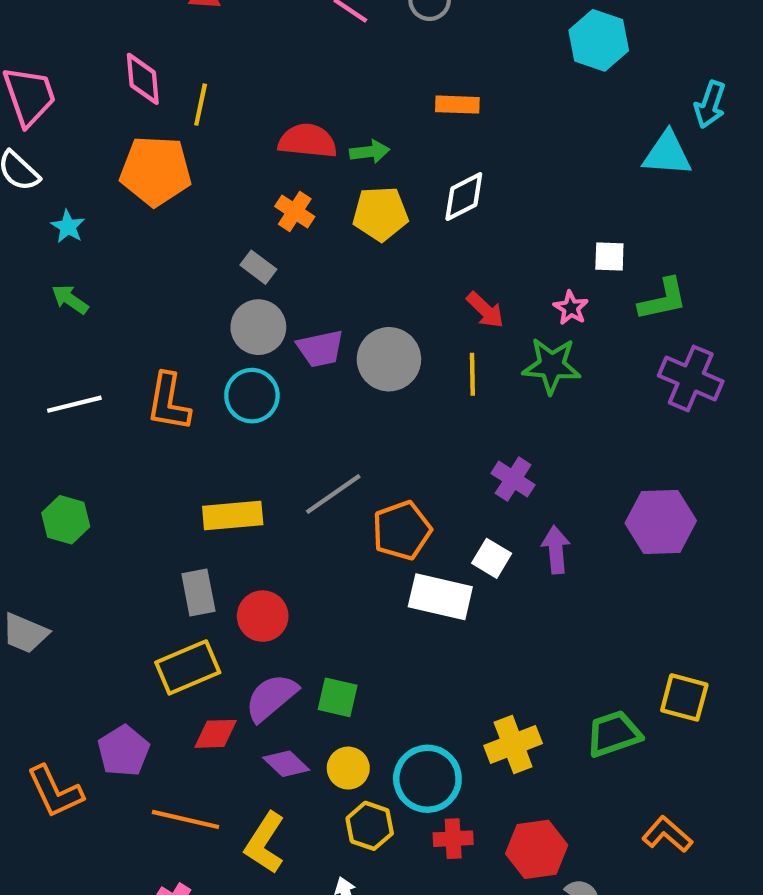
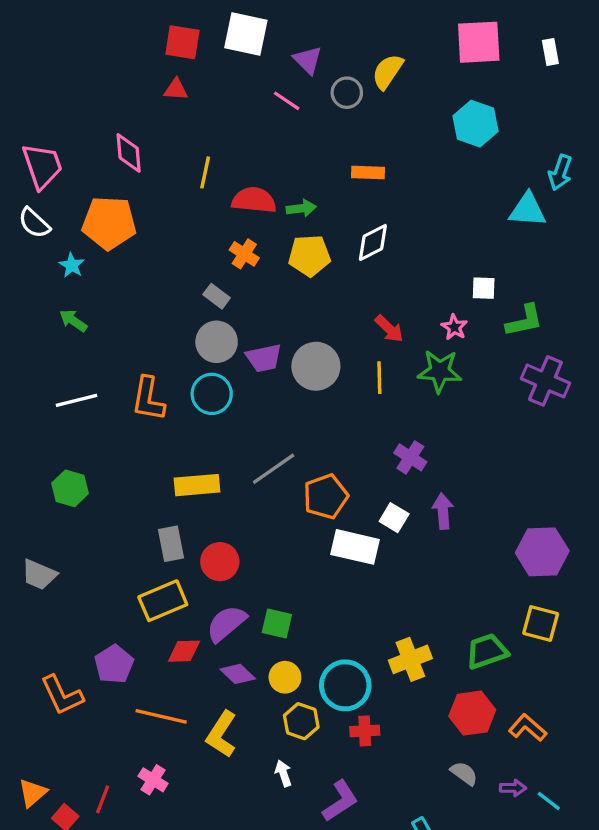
yellow line: (201, 105) -> (205, 172), moved
orange pentagon: (156, 171) -> (109, 223), moved
purple hexagon: (661, 522) -> (542, 552), moved
red hexagon: (537, 849) -> (472, 713), moved

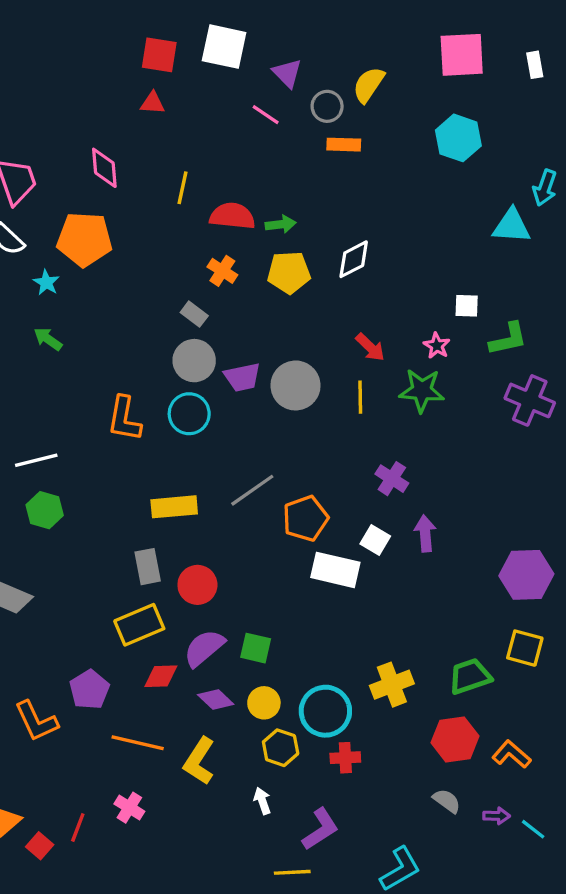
orange rectangle: (368, 172) -> (344, 145), moved
white line: (77, 400) -> (36, 460), moved

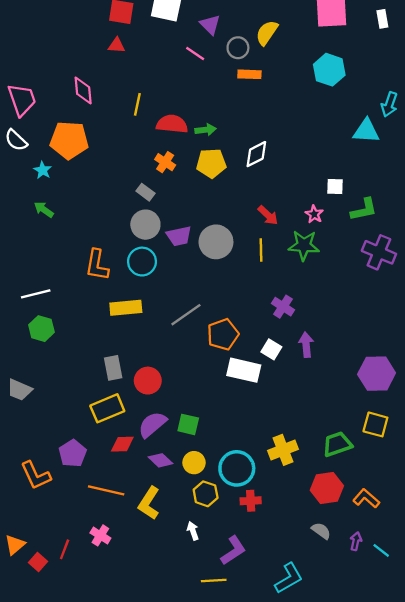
yellow rectangle: (174, 507) -> (126, 308), moved
purple arrow: (497, 816) -> (356, 541), turned -78

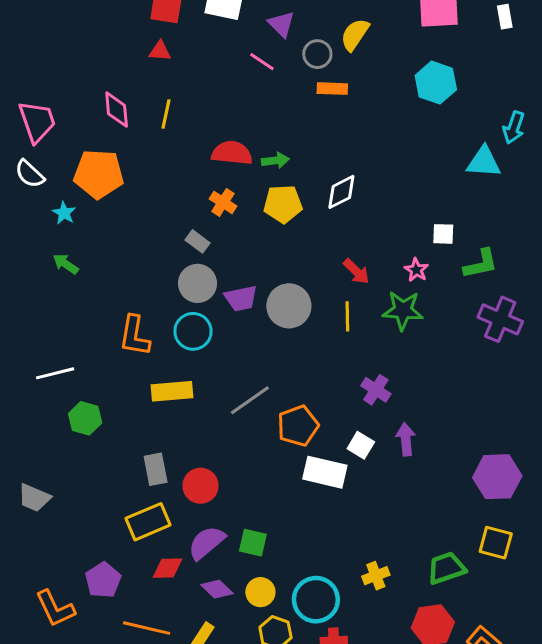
yellow line: (137, 104) -> (166, 114), moved
green hexagon: (41, 329) -> (85, 418), moved
yellow cross: (283, 450) -> (376, 576), size x0.7

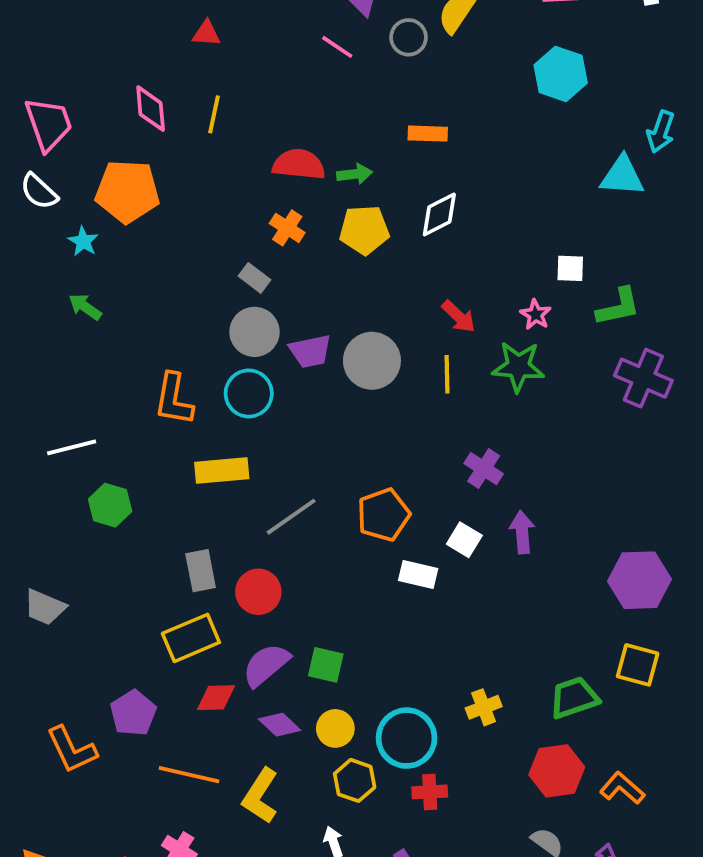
orange rectangle: (332, 89) -> (428, 134), moved
gray line: (250, 400) -> (291, 517), moved
white rectangle: (325, 472) -> (418, 574), size x0.7

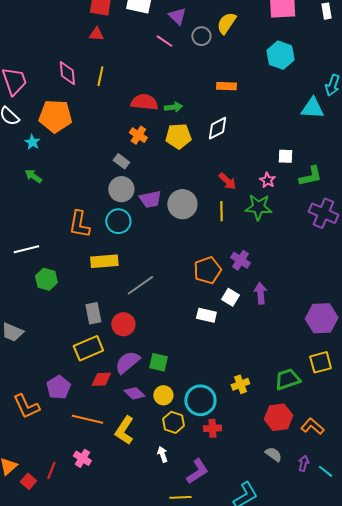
orange rectangle: (428, 134) -> (226, 86), moved
orange pentagon: (383, 515) -> (207, 270), moved
yellow square: (638, 665) -> (321, 362), turned -30

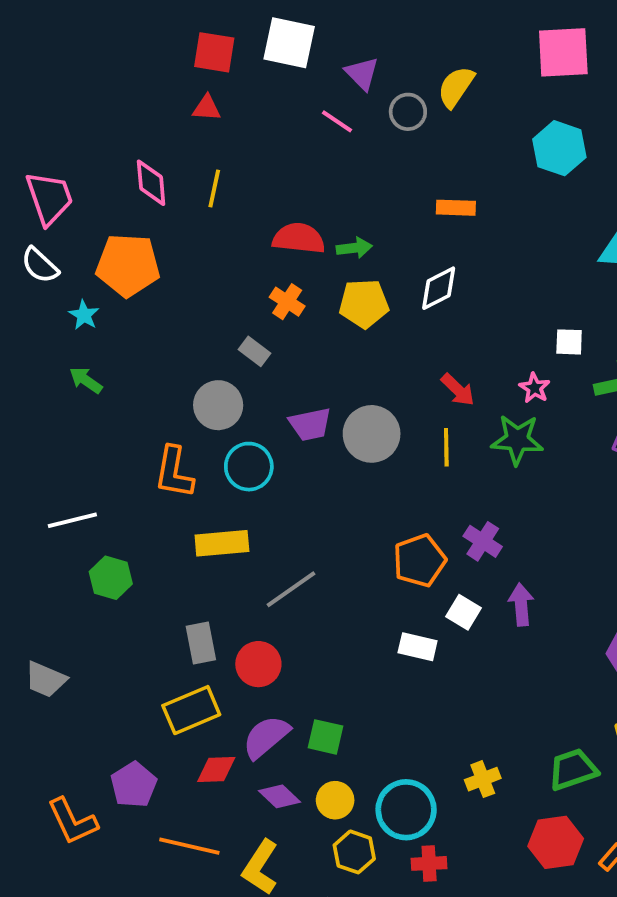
gray circle: (121, 189) -> (218, 405), moved

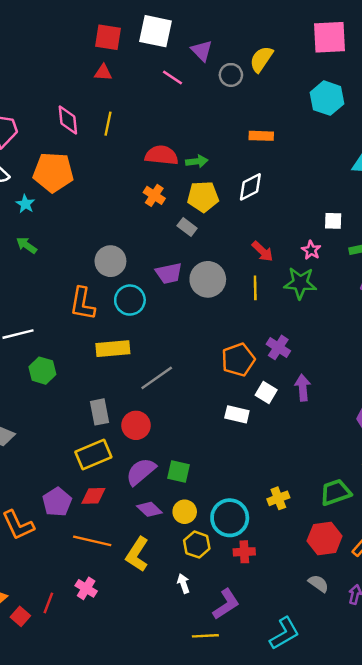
pink line: (337, 121) -> (172, 77), moved
gray rectangle: (255, 351) -> (187, 227), moved
red diamond: (216, 769) -> (93, 496), moved

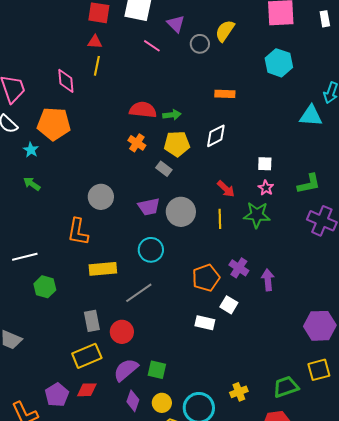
yellow line: (108, 124) -> (97, 66), moved
white square: (333, 221) -> (265, 164), moved
cyan circle: (130, 300) -> (151, 250), moved
purple arrow: (303, 388) -> (268, 280), moved
purple diamond: (149, 509) -> (133, 401), turned 65

